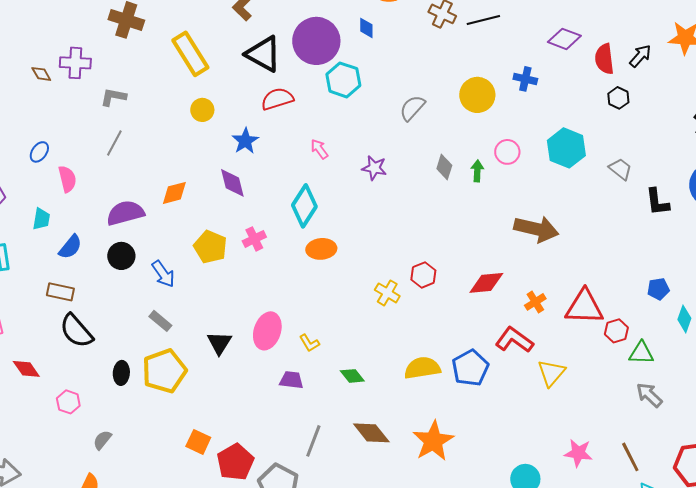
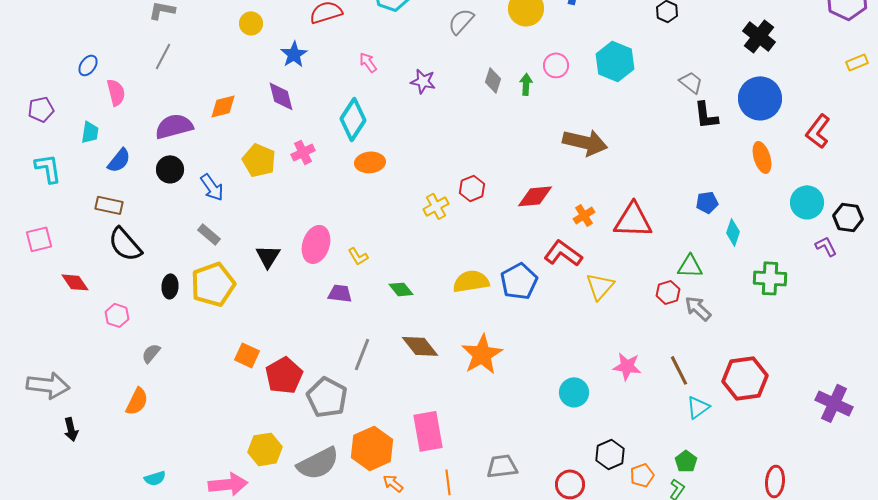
gray trapezoid: (620, 169) -> (691, 82), moved
yellow cross: (387, 293) -> (436, 206), turned 30
red hexagon: (616, 331) -> (668, 292), moved

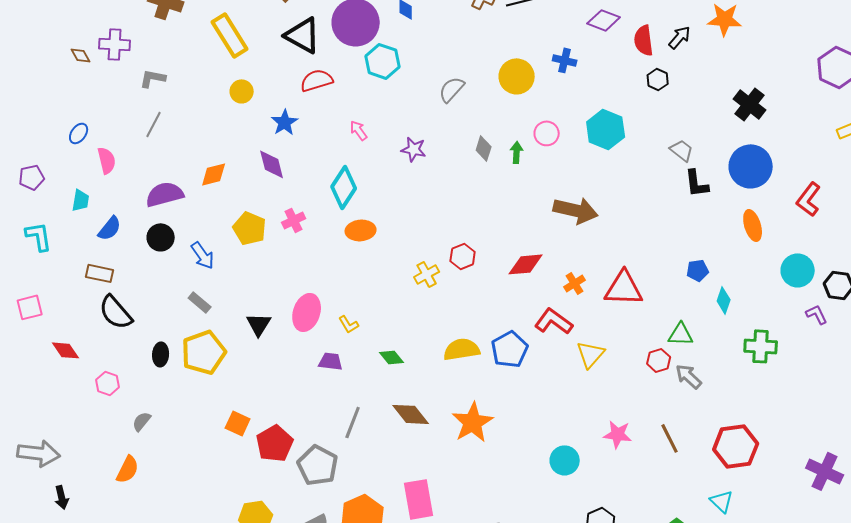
cyan triangle: (698, 407) -> (722, 501), moved, turned -40

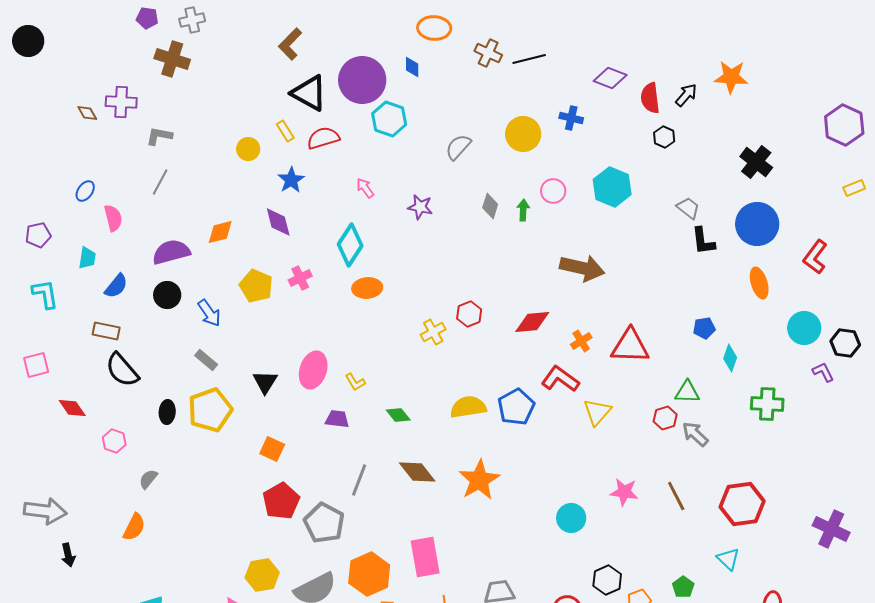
yellow rectangle: (230, 35) -> (285, 131), moved, size x0.5
orange square: (238, 423) -> (272, 449), moved

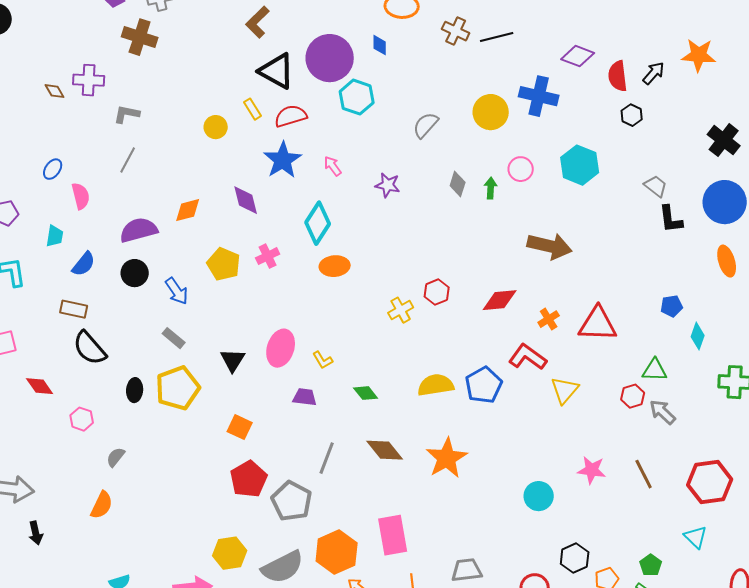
blue cross: (571, 118) -> (539, 96), size x1.6
blue star: (291, 180) -> (283, 160), moved, size x1.4

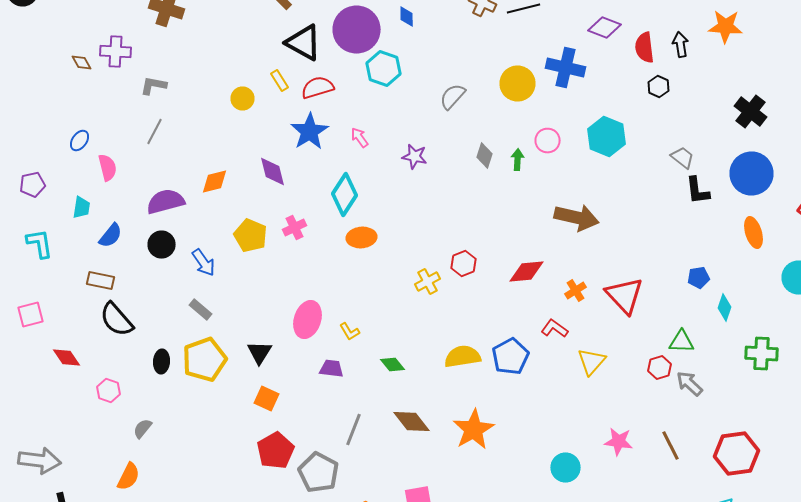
black arrow: (654, 73) -> (680, 44), turned -50
red triangle: (598, 324) -> (624, 296), turned 45
red L-shape: (528, 357) -> (554, 328), size x0.7
black triangle: (233, 360) -> (260, 352), moved

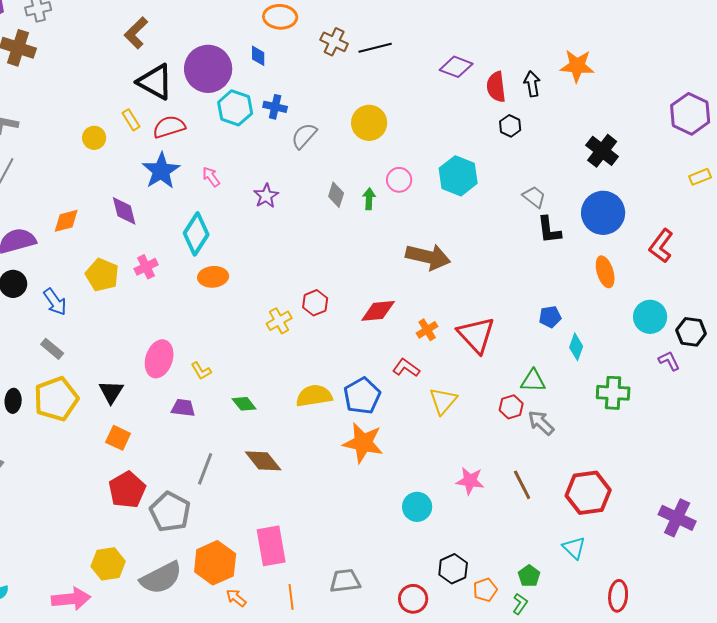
blue cross: (566, 68) -> (275, 107), moved, size x0.6
purple star: (414, 156) -> (266, 196), turned 30
orange star: (474, 430) -> (363, 443), moved, turned -30

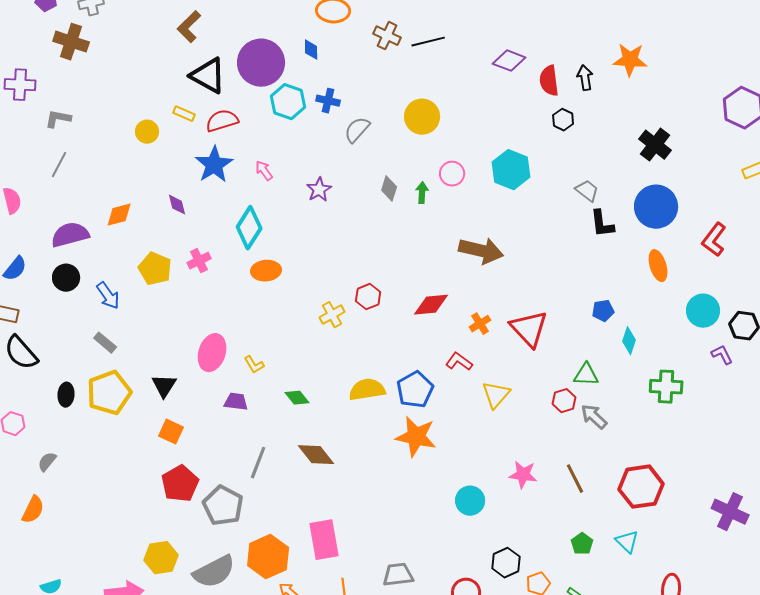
yellow rectangle: (131, 120) -> (184, 114), turned -35
purple diamond: (124, 211) -> (177, 205), size x0.7
green pentagon: (529, 576) -> (582, 544), moved

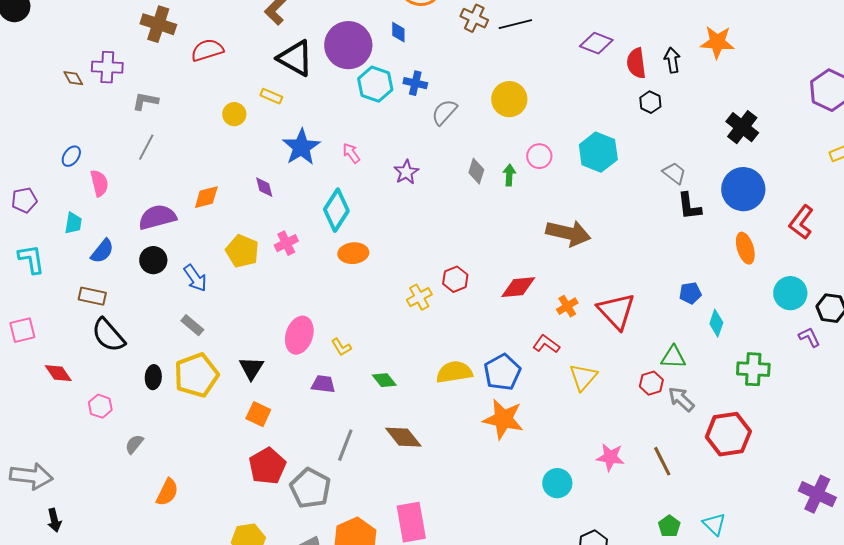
red semicircle: (222, 121) -> (207, 50), moved
red hexagon: (641, 487) -> (728, 434), moved
orange semicircle: (33, 510) -> (167, 492), moved

